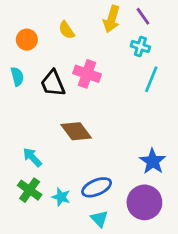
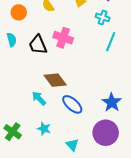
cyan arrow: (32, 157) -> (39, 98), moved
blue ellipse: (97, 187) -> (72, 104), moved, turned 65
green cross: (30, 190) -> (13, 132), moved

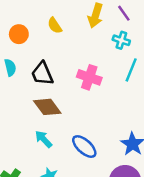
pink cross: (63, 38) -> (89, 77), moved
brown diamond: (55, 80) -> (47, 107), moved

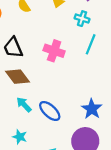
cyan arrow: (44, 139) -> (24, 105), moved

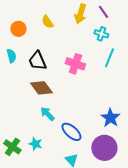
blue ellipse: (50, 111) -> (71, 132), moved
cyan star: (20, 137) -> (35, 144), moved

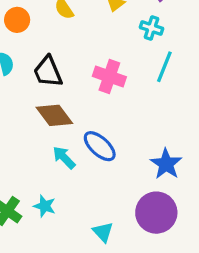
blue ellipse: (71, 132) -> (100, 146), moved

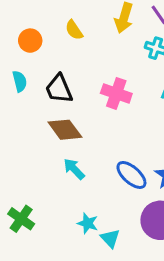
blue ellipse: (100, 146) -> (131, 175), moved
cyan star: (45, 206) -> (88, 223), moved

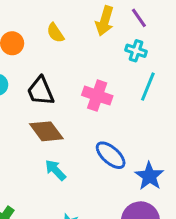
blue ellipse: (131, 175) -> (111, 155), moved

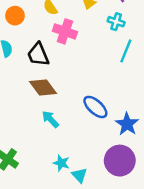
pink cross: (97, 96) -> (65, 31), moved

